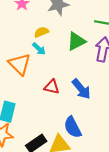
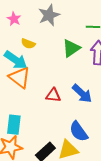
yellow semicircle: (41, 32) -> (28, 44), moved, turned -128
cyan arrow: (39, 49) -> (16, 60), moved, size x1.6

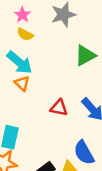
yellow semicircle: (28, 44) -> (25, 34), moved
orange triangle: (20, 77) -> (22, 83), size x0.6

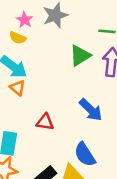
pink star: (22, 15) -> (25, 20), moved
red triangle: (59, 108) -> (45, 122), moved

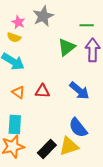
orange triangle: (18, 88) -> (18, 92), moved
red triangle: (45, 122) -> (42, 91), moved

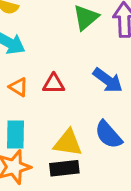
yellow triangle: (69, 146) -> (68, 143), moved, turned 30
black rectangle: (47, 149) -> (64, 168), turned 42

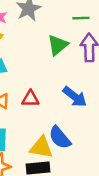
blue semicircle: (108, 135) -> (60, 138), moved

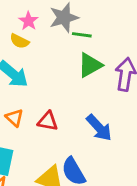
green line: (81, 18) -> (82, 35), moved

